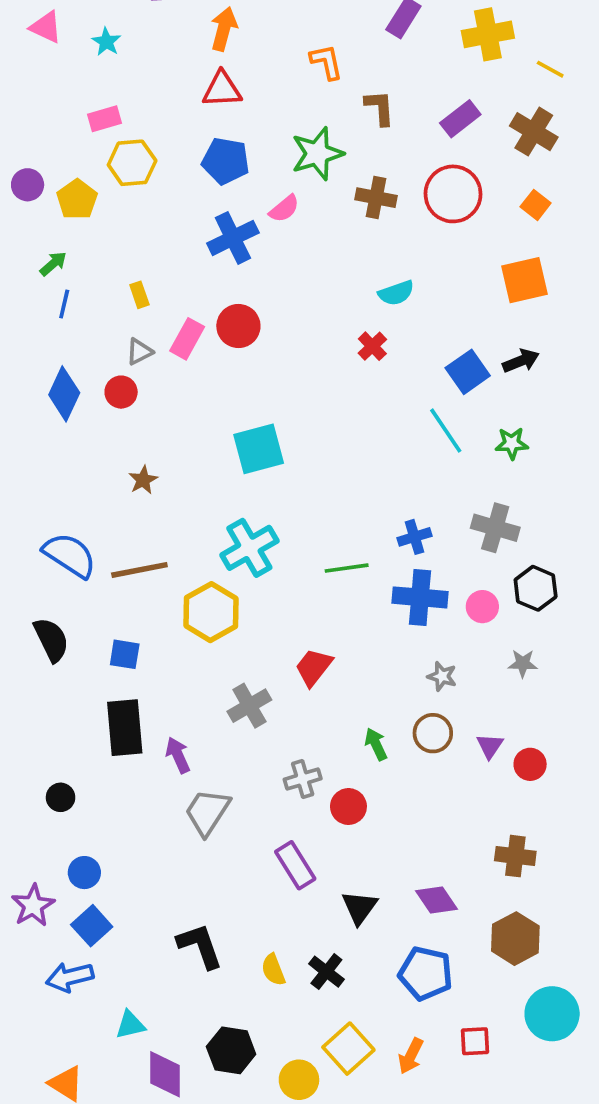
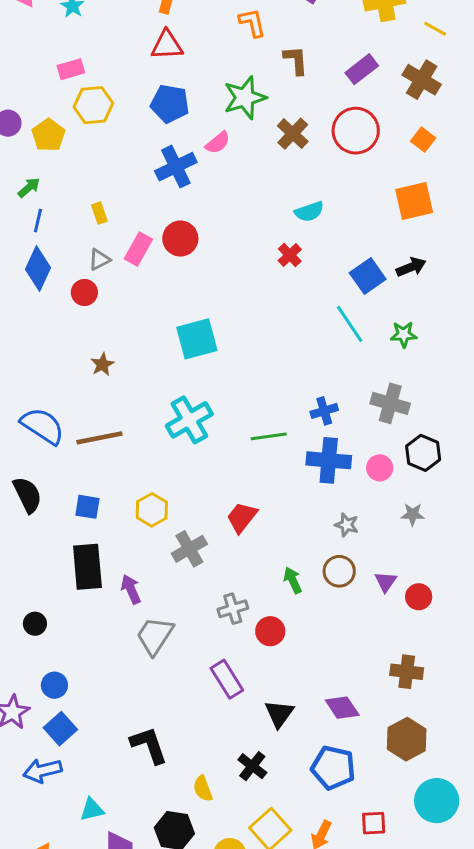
brown cross: (376, 198) -> (293, 134), turned 32
blue diamond: (64, 394) -> (38, 269), moved
yellow hexagon: (211, 612) -> (152, 510), moved, size x0.7
yellow semicircle: (273, 970) -> (203, 789), moved

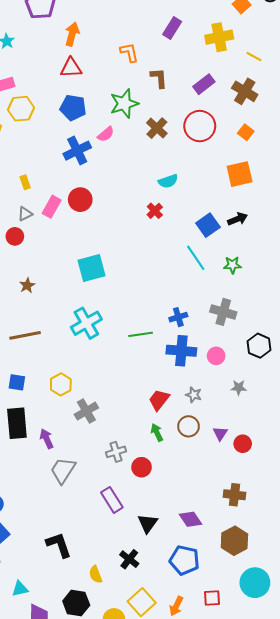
black hexagon: (423, 453) -> (259, 346), moved
red trapezoid: (242, 517) -> (159, 400), moved

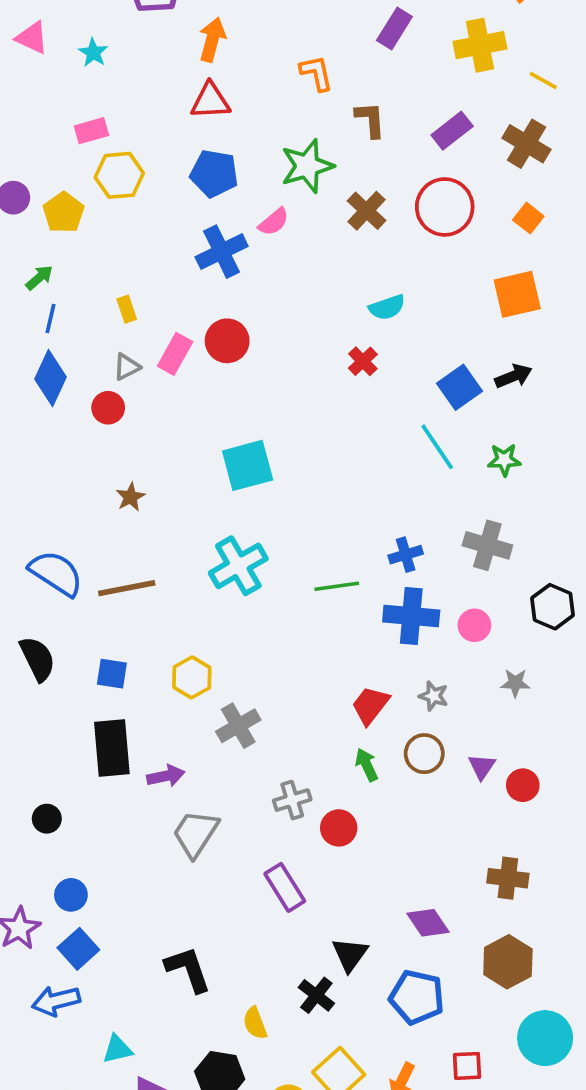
purple arrow: (47, 439) -> (166, 776), turned 102
black triangle: (148, 523) -> (350, 954), moved

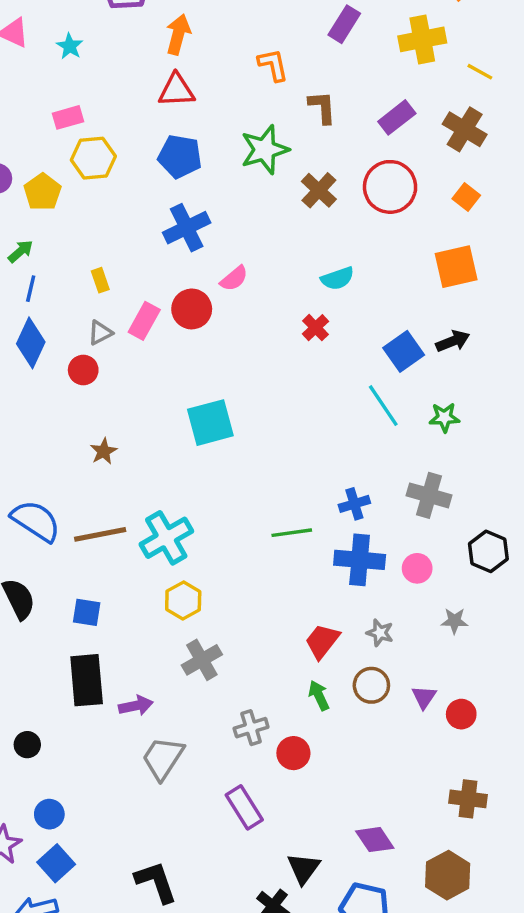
pink semicircle: (274, 222) -> (234, 278), moved
cyan cross: (238, 566) -> (166, 538), moved
yellow hexagon: (192, 677) -> (183, 601), moved
brown cross: (508, 878) -> (468, 799), moved

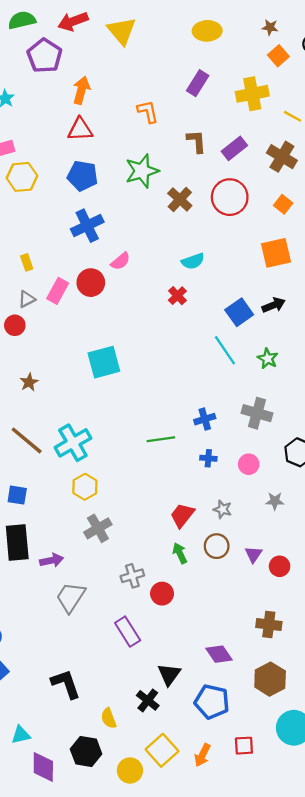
brown L-shape: (322, 107) -> (196, 141), moved
green star: (444, 417) -> (268, 359), turned 30
brown line: (100, 534) -> (27, 440), turned 51
blue cross: (360, 560) -> (208, 458), size x0.5
brown cross: (468, 799) -> (269, 624), moved

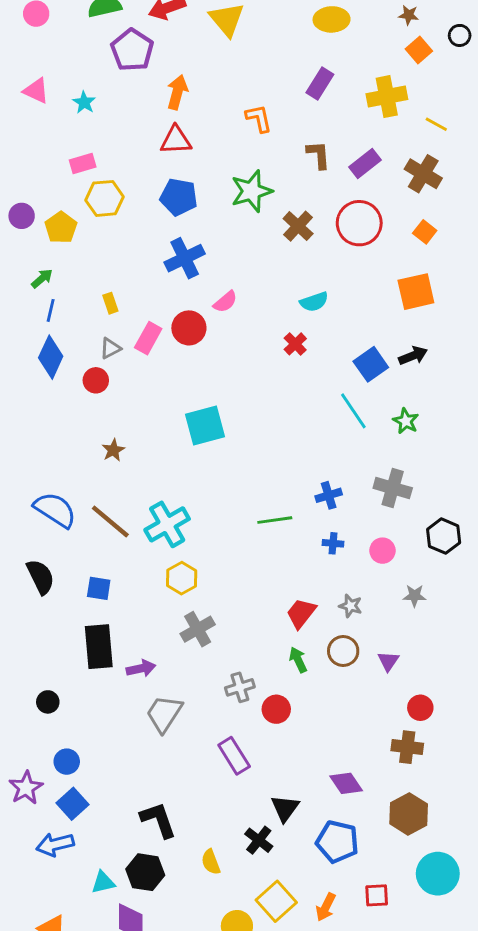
red circle: (280, 566) -> (420, 708), moved
black hexagon: (86, 752) -> (145, 872), moved

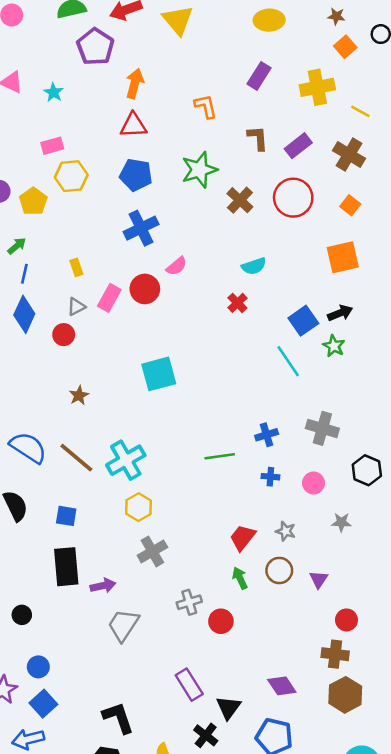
green star: (406, 421) -> (334, 346), moved
purple rectangle: (234, 756) -> (189, 685), moved
brown hexagon: (409, 814) -> (345, 695), moved

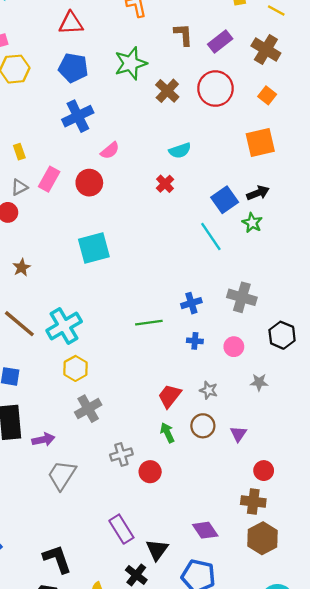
red circle: (145, 289) -> (89, 183), moved

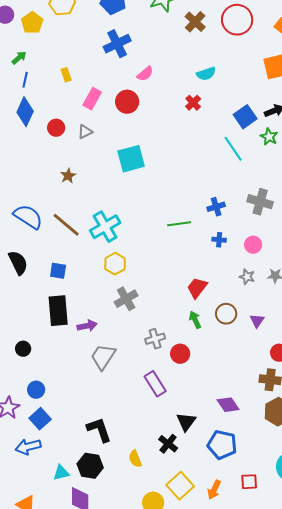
gray triangle: (19, 187) -> (85, 132), moved
gray star: (209, 390) -> (247, 277), moved
purple rectangle: (121, 529) -> (155, 384), moved

